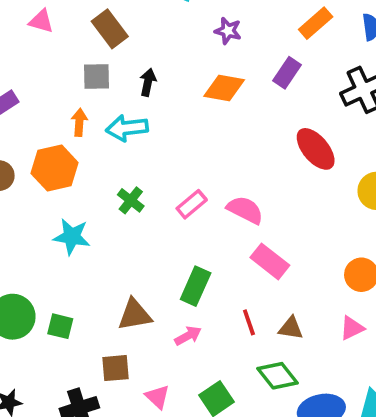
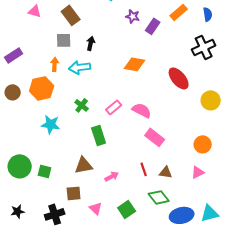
purple rectangle: (287, 73) -> (153, 26), moved
orange diamond: (224, 88) -> (135, 64), moved
green rectangle: (196, 286) -> (99, 135), moved, turned -42

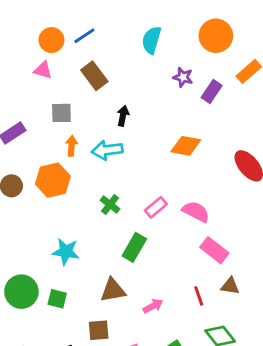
gray square: (64, 40) -> (61, 113), moved
cyan star: (51, 124) -> (66, 252), moved
green rectangle: (99, 135) -> (134, 247), turned 48
brown triangle: (166, 172) -> (230, 286), moved

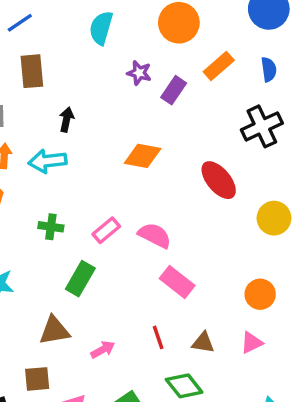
brown rectangle: (94, 76) -> (32, 71), turned 32
green cross: (110, 204) -> (51, 227), turned -30
brown triangle: (230, 286) -> (203, 343), moved

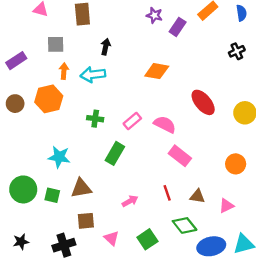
black cross: (262, 126) -> (237, 51), size x0.6
red ellipse: (219, 180) -> (203, 102), moved
brown triangle: (54, 331) -> (81, 188), moved
pink triangle: (252, 343) -> (226, 206), moved

